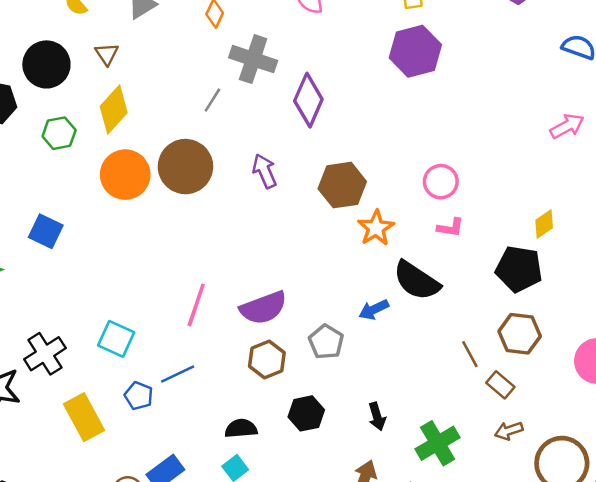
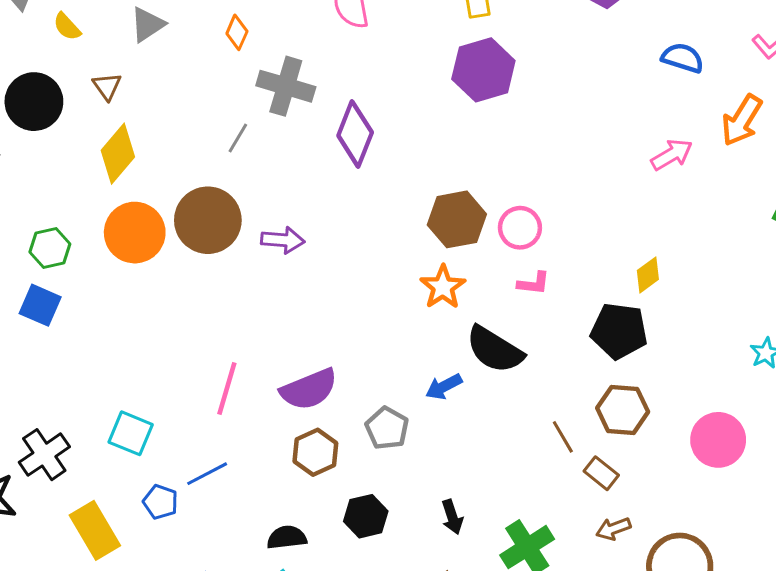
green hexagon: (59, 133) -> (50, 248), moved
purple arrow: (265, 171) -> (283, 240), moved, turned 120
brown hexagon: (342, 185) -> (457, 219), moved

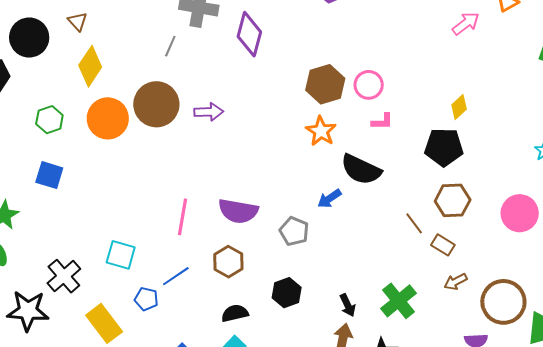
green hexagon: (50, 248) -> (49, 120), moved
purple semicircle: (309, 389) -> (238, 211), turned 39
brown hexagon: (315, 452) -> (228, 262), moved
black arrow: (452, 517) -> (348, 305), moved

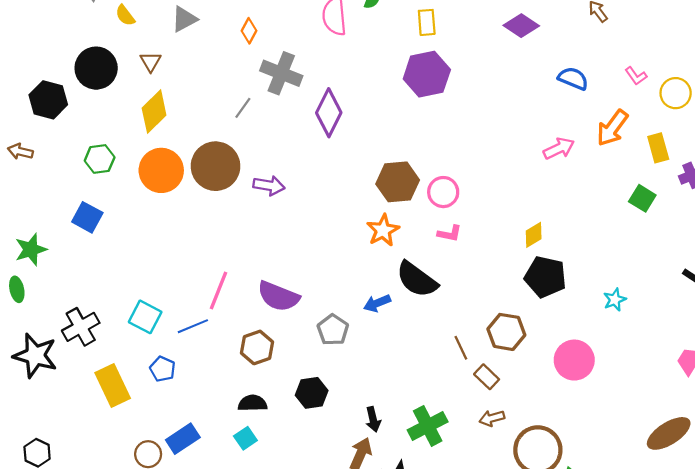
black pentagon: (444, 147) -> (545, 277), moved
blue line: (176, 276) -> (193, 326), moved

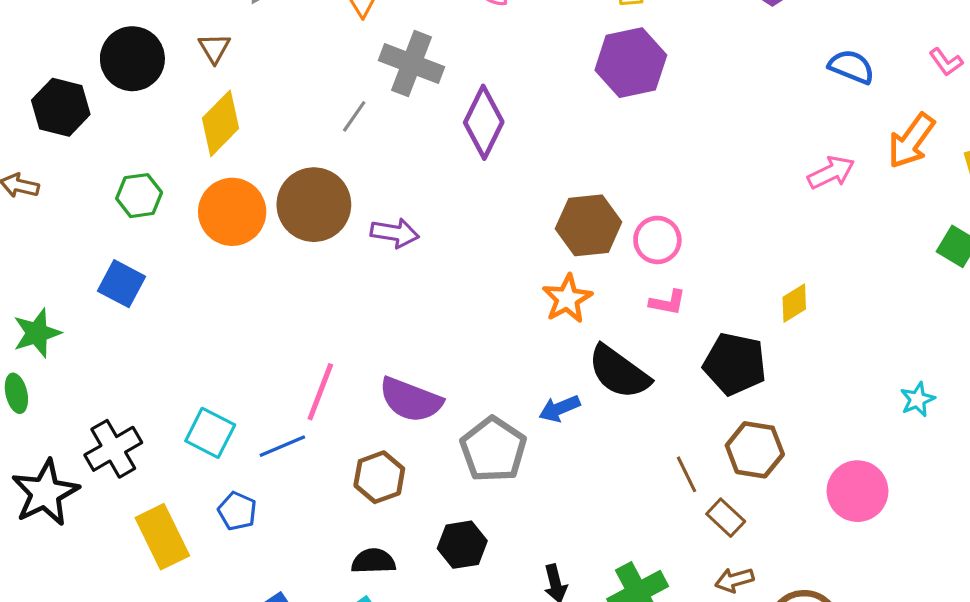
black pentagon: (545, 277) -> (735, 364), moved
gray pentagon: (333, 330) -> (493, 449), size x1.4
black star: (35, 356) -> (45, 493), turned 30

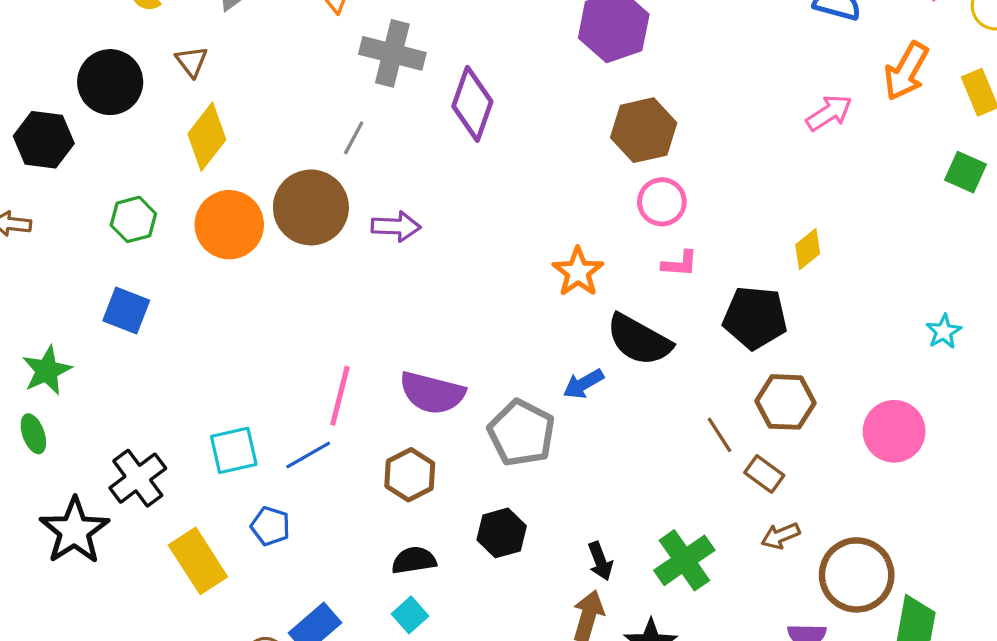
gray line: (354, 116) -> (354, 138), moved
brown hexagon: (589, 225) -> (644, 130), moved
cyan square: (210, 433) -> (234, 450), turned -33

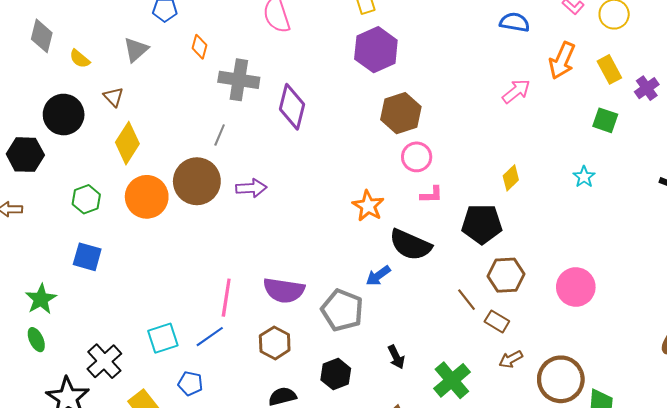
cyan star: (944, 332) -> (584, 177), moved
black arrow: (600, 561) -> (396, 357), moved

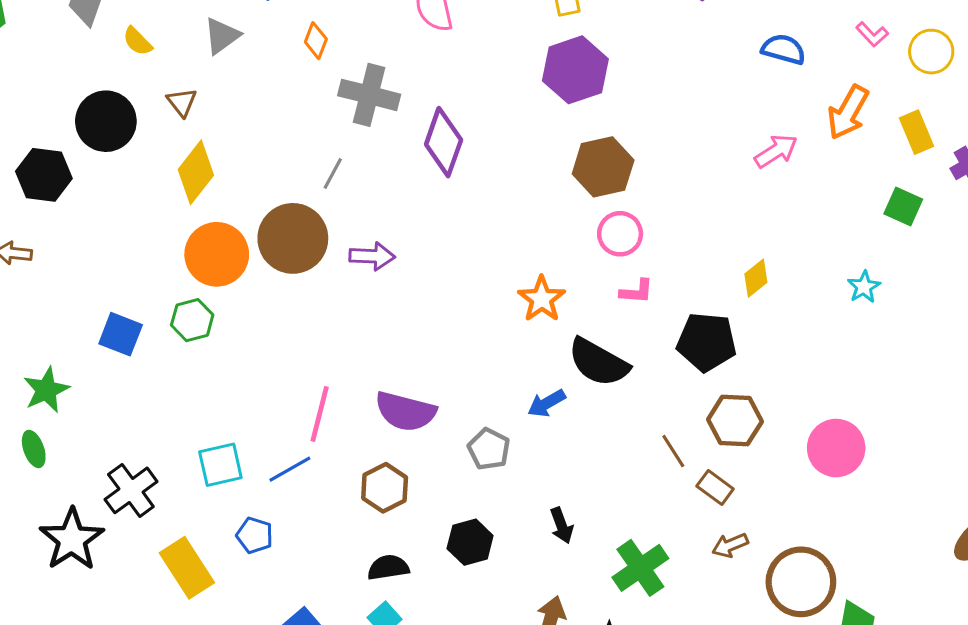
green hexagon: (86, 199) -> (192, 320), moved
gray pentagon: (342, 310) -> (489, 449), size x0.7

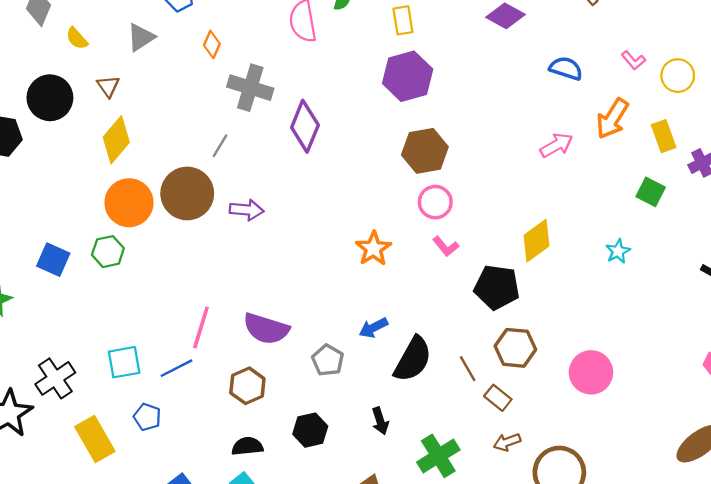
yellow diamond: (756, 278) -> (536, 241), size x1.5
pink L-shape: (637, 291) -> (446, 246), turned 44
black semicircle: (598, 362) -> (413, 359), moved, turned -93

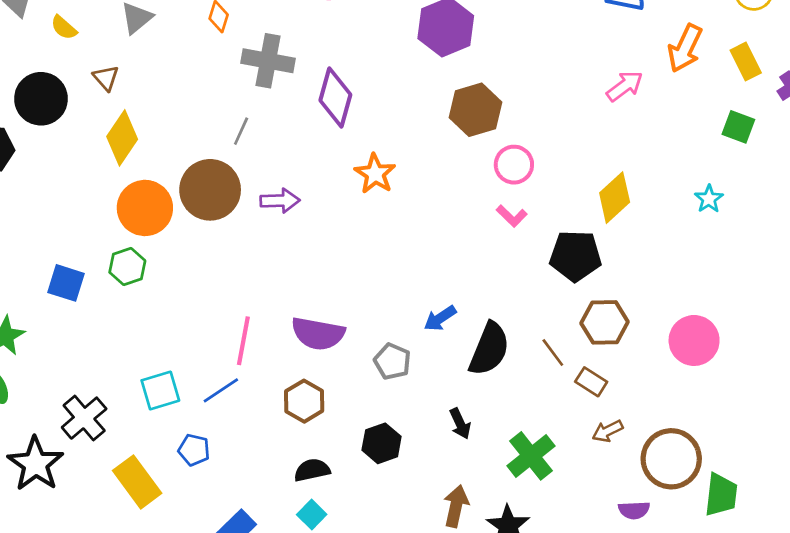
pink circle: (435, 202) -> (514, 165), moved
orange star: (373, 249) -> (375, 174), moved

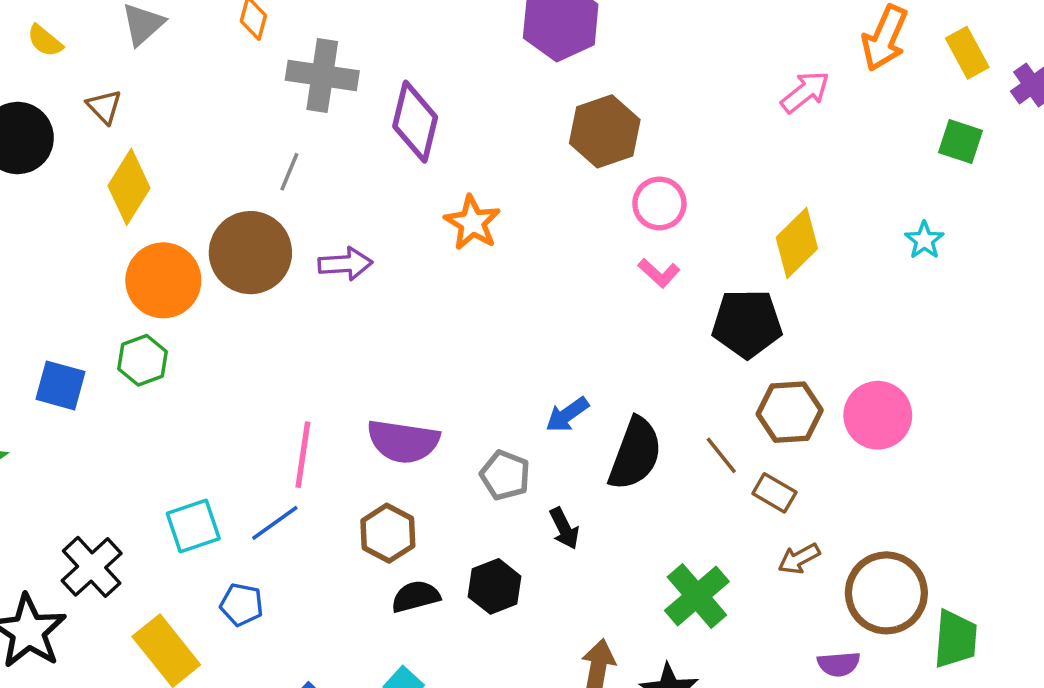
pink circle: (694, 340) -> (878, 415), moved
black arrow: (460, 424) -> (564, 528), moved
black semicircle: (312, 470) -> (416, 597), moved

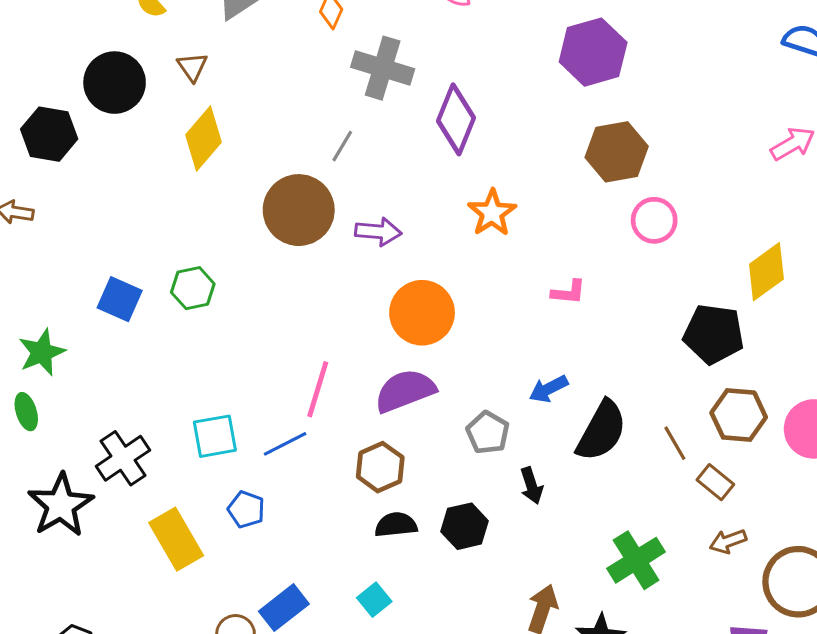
pink L-shape: (659, 273) -> (569, 292), moved, turned -45
orange circle: (163, 280) -> (422, 313), moved
purple semicircle: (403, 441) -> (405, 391), turned 142

